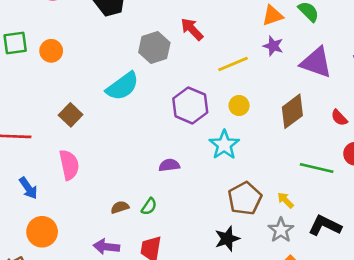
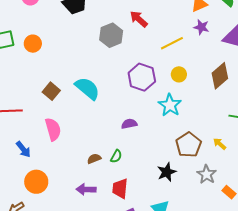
cyan semicircle: (122, 86) -> (87, 88), moved, turned -100
gray star: (281, 230) -> (207, 174), moved
black star: (227, 239) -> (167, 172), moved

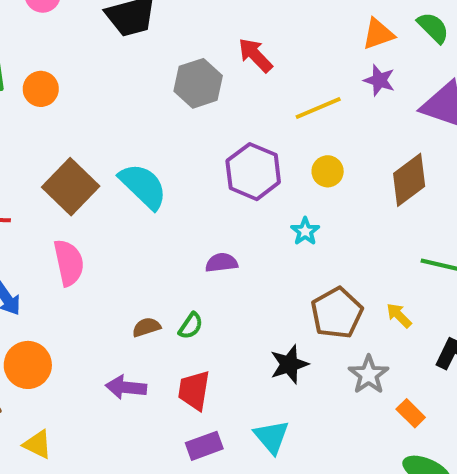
brown square: (51, 91) -> (71, 187), size x1.5
cyan star: (170, 105) -> (305, 231), size x0.6

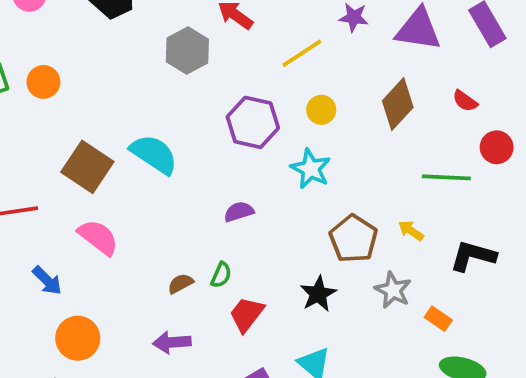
cyan star: (305, 231) -> (311, 169), size x1.5
pink semicircle: (69, 263) -> (98, 237), turned -30
red trapezoid: (194, 390) -> (247, 314), moved, turned 39

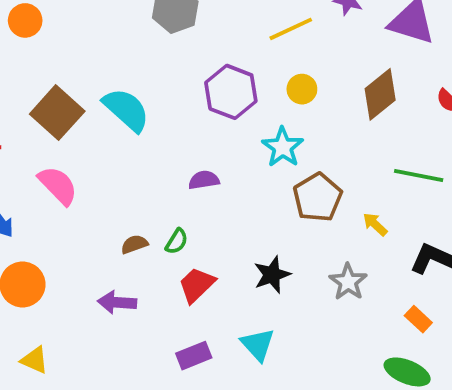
brown pentagon: (353, 239) -> (318, 197), moved
orange rectangle: (438, 319) -> (418, 319), moved

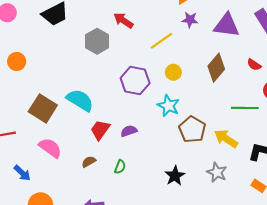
yellow arrow: (375, 224) -> (226, 139), size x1.6
brown semicircle: (134, 244) -> (89, 162), moved
red trapezoid: (197, 285) -> (100, 130), moved

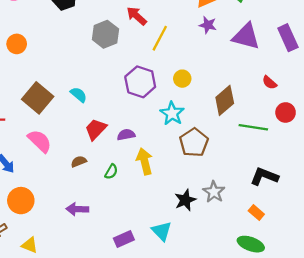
yellow line: (162, 41) -> (160, 38), moved, turned -35
brown diamond: (216, 68) -> (225, 100), moved
cyan semicircle: (80, 100) -> (79, 95), size x0.6
yellow arrow: (226, 139) -> (145, 161), moved, turned 35
black star: (175, 176) -> (185, 200), moved

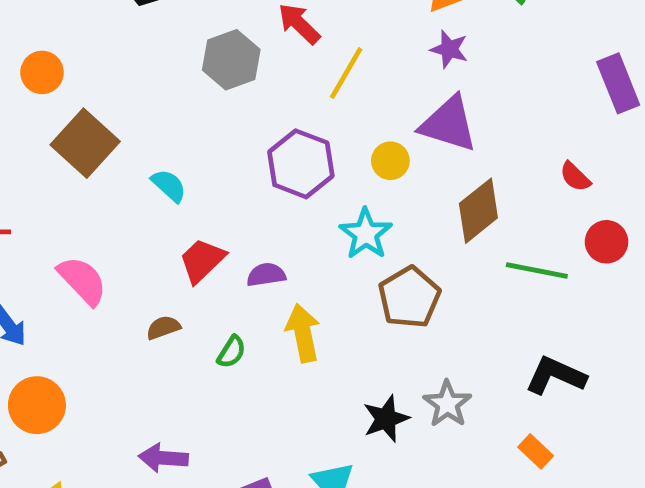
purple triangle: (246, 36) -> (449, 124), moved
brown square: (38, 98) -> (85, 143), moved
purple arrow: (77, 209) -> (163, 458), moved

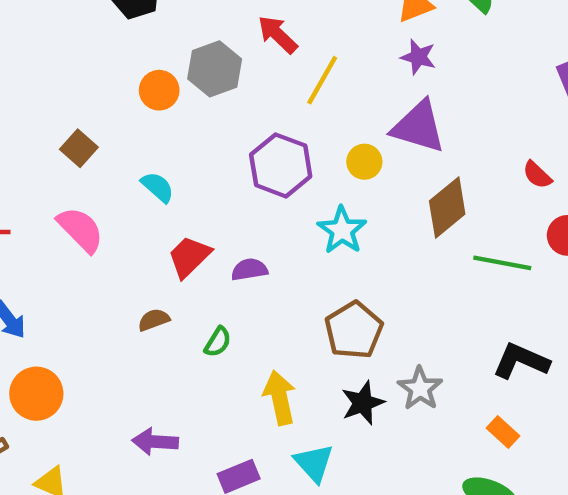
orange circle: (42, 72) -> (159, 90), moved
brown square: (85, 143) -> (79, 148), size x0.6
pink semicircle: (82, 281) -> (81, 230), moved
brown pentagon: (409, 297) -> (354, 330), moved
yellow arrow: (303, 333) -> (280, 398), moved

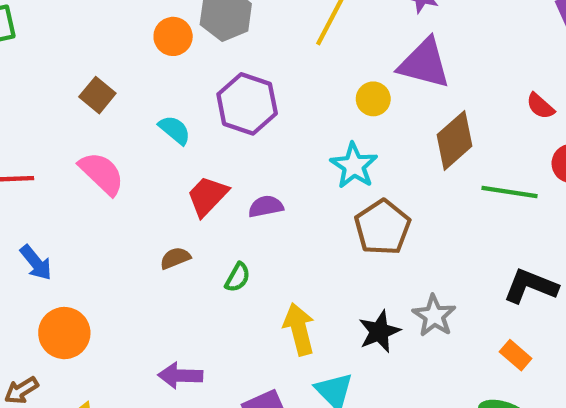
purple hexagon: (281, 165) -> (247, 104), moved
brown pentagon: (354, 330) -> (382, 227), moved

